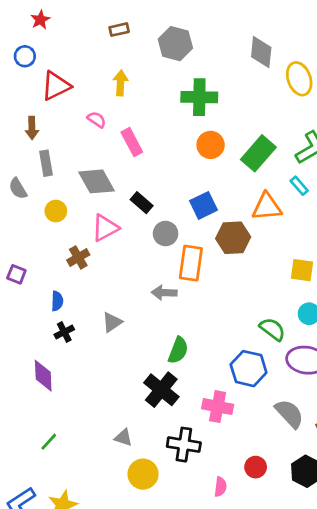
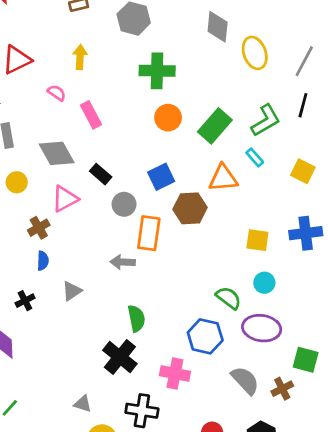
blue semicircle: (57, 301) -> (43, 261), moved
green semicircle: (178, 350) -> (136, 318), turned -32

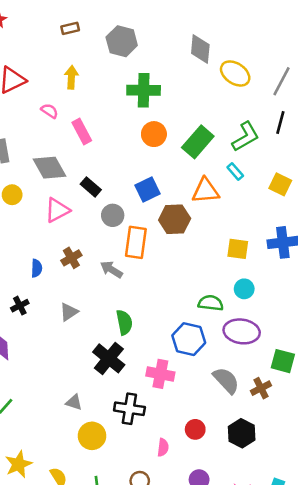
yellow ellipse: (255, 53) -> (235, 73), turned -36
brown cross: (39, 228) -> (71, 258), moved
gray arrow: (123, 262) -> (111, 270), turned 30
gray triangle: (72, 291) -> (69, 312), moved
green semicircle: (229, 298) -> (211, 303), turned -30

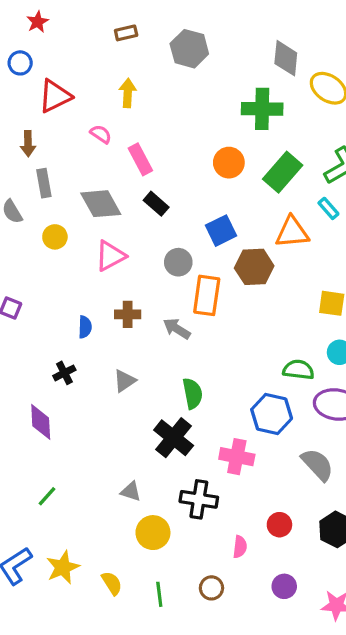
green cross: (144, 90) -> (262, 109), moved
black rectangle: (91, 187) -> (156, 204), moved
brown cross: (71, 258) -> (128, 314), turned 30

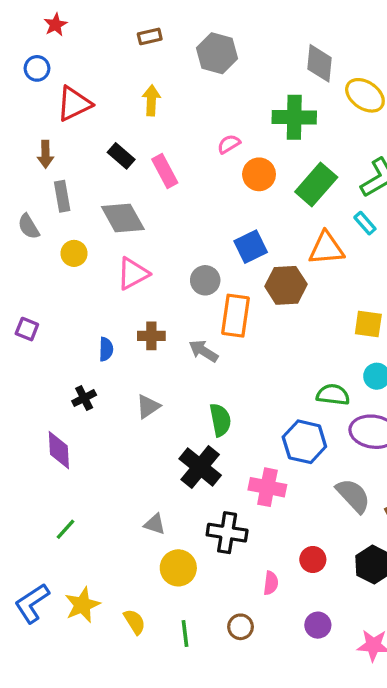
pink semicircle: (101, 134) -> (229, 144), moved, turned -65
black rectangle: (156, 204) -> (121, 156), moved

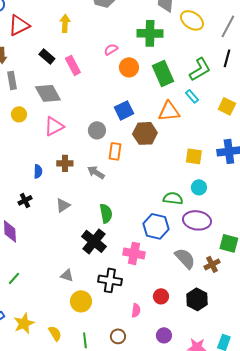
green rectangle: (316, 184) -> (163, 73), turned -65
orange rectangle: (235, 316) -> (115, 151), size x0.7

